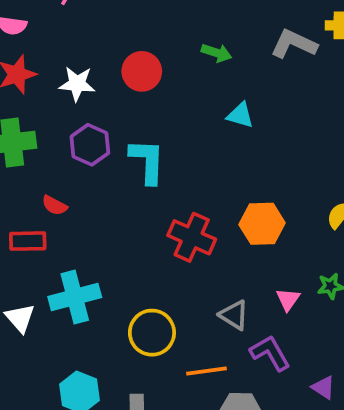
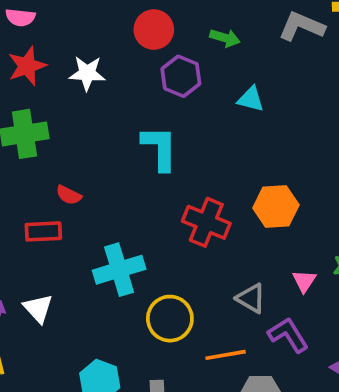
red circle: (142, 71) -> (154, 30), moved
purple hexagon: (90, 145) -> (181, 76), moved
cyan cross: (75, 297) -> (119, 270), moved

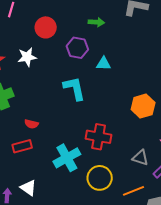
red circle: (154, 30) -> (46, 27), moved
cyan triangle: (251, 99) -> (104, 64), moved
red cross: (206, 222) -> (99, 137), moved

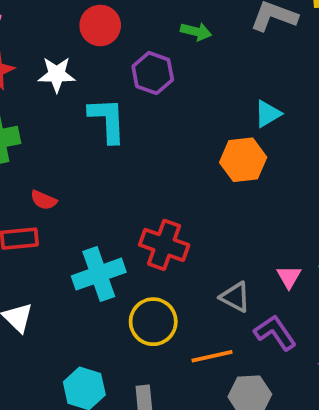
cyan triangle: (104, 64) -> (268, 114), moved, turned -42
cyan L-shape: (74, 88) -> (107, 120), moved
orange hexagon: (143, 106) -> (243, 160), moved

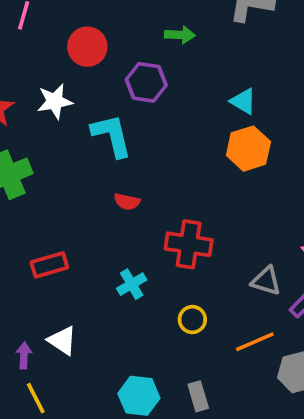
cyan triangle: (268, 114) -> (243, 101), moved, turned -48
red semicircle: (44, 200) -> (127, 202), moved
cyan cross: (99, 274) -> (132, 284), size x0.6
yellow circle: (153, 322) -> (192, 320), size x0.6

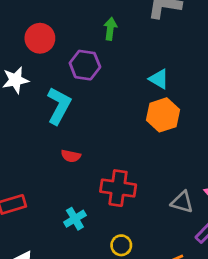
green arrow: (180, 35) -> (110, 29), turned -85
cyan L-shape: (112, 135) -> (59, 106), turned 42
gray triangle: (266, 281) -> (182, 202), moved

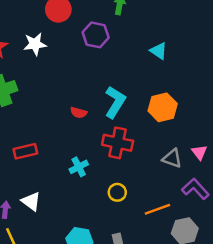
cyan L-shape: (59, 106) -> (115, 102), moved
orange hexagon: (163, 115) -> (163, 107), moved

